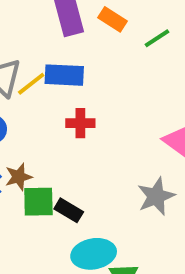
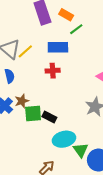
green line: (157, 38) -> (76, 29), moved
blue rectangle: (64, 75) -> (58, 47), moved

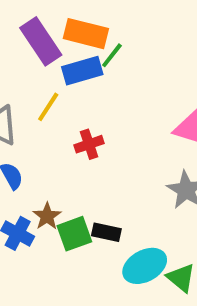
orange rectangle: (66, 15) -> (86, 34), size x1.5
blue rectangle: (58, 47) -> (82, 71), moved
yellow line: (25, 51) -> (48, 107), moved

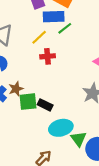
green line: (112, 55) -> (65, 28), moved
yellow line: (48, 107) -> (39, 37), moved

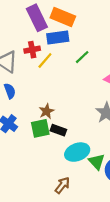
green line: (65, 28) -> (82, 57), moved
red cross: (48, 56) -> (32, 50), moved
brown star: (16, 89) -> (47, 111), moved

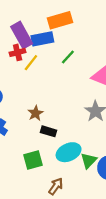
orange rectangle: (63, 17) -> (60, 20), moved, turned -35
purple rectangle: (37, 18) -> (22, 35), moved
green square: (40, 128) -> (33, 160), moved
green triangle: (97, 162) -> (89, 161), turned 30

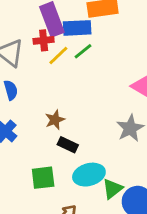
green line: (68, 57) -> (83, 51), moved

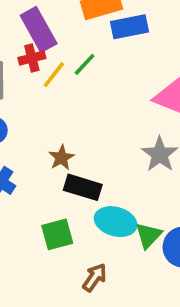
blue rectangle: (77, 28) -> (130, 27), moved
black rectangle: (68, 145) -> (83, 187), size x1.4
cyan ellipse: (89, 175) -> (116, 222), turned 40

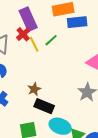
red cross: (32, 58) -> (23, 34), turned -32
yellow line: (54, 75) -> (34, 44), turned -70

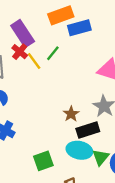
brown star: (34, 89) -> (71, 114), moved
black rectangle: (44, 106) -> (88, 130), moved, turned -30

